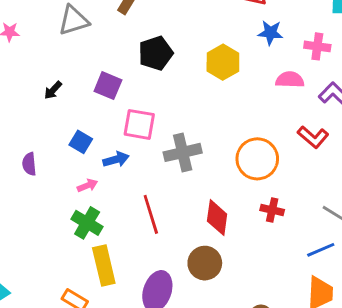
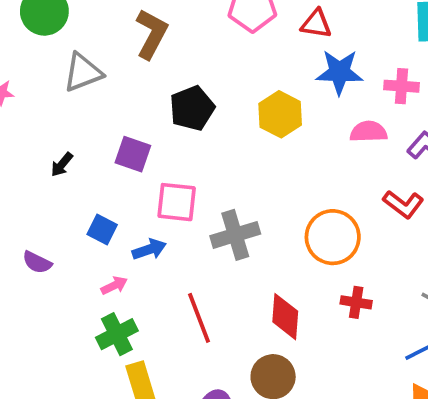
blue star: (270, 33) -> (339, 72), size x1.4
purple semicircle: (29, 164) -> (37, 262), turned -55
green cross: (87, 223) -> (117, 334), turned 36

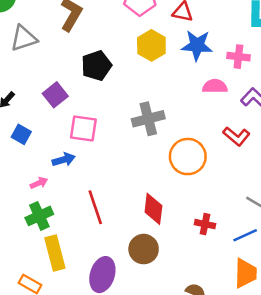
yellow hexagon: (280, 114) -> (151, 45), moved
purple square: (133, 154) -> (55, 95), turned 30
blue square: (102, 229) -> (21, 134), moved
gray cross: (235, 235) -> (148, 119), moved
red cross: (356, 302) -> (205, 224), moved

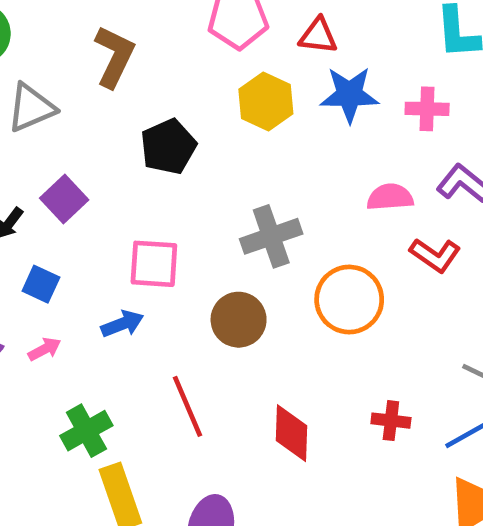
pink semicircle: (215, 86) -> (390, 197), moved
purple square: (55, 95) -> (64, 199), moved
pink arrow: (39, 183) -> (45, 349), moved
red diamond: (153, 209) -> (291, 433), moved
brown circle: (144, 249) -> (239, 320), moved

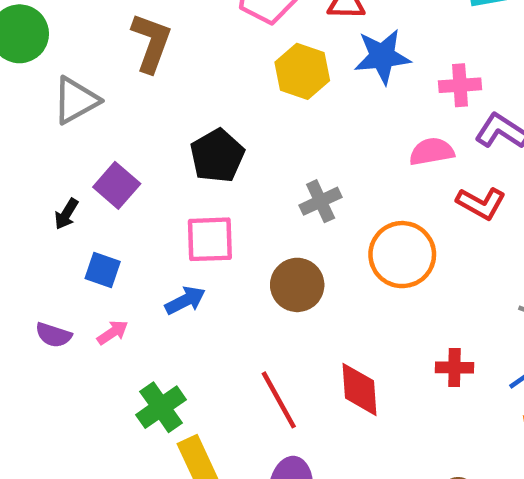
pink cross: (427, 109) -> (460, 85), moved
black pentagon: (168, 147) -> (217, 156), moved
gray cross: (271, 236) -> (321, 201), size x0.7
red line: (188, 406) -> (279, 400), moved

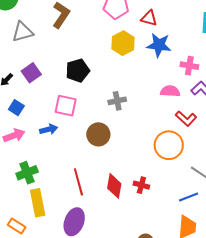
orange circle: (402, 255) -> (169, 145), moved
pink arrow: (113, 332) -> (14, 136), size x1.5
red cross: (454, 368) -> (141, 185), moved

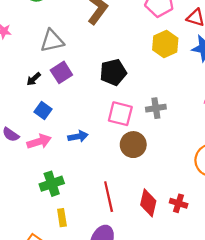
gray triangle: (23, 32) -> (52, 41), moved
pink square: (66, 106) -> (120, 114), moved
yellow rectangle: (38, 203) -> (62, 218), size x0.6

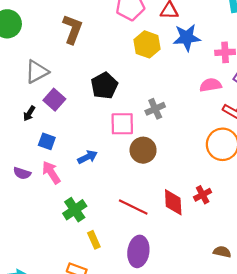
pink arrow: (39, 142) -> (51, 172), turned -90
red line: (109, 197) -> (133, 207), turned -36
red cross: (179, 203) -> (203, 195), turned -30

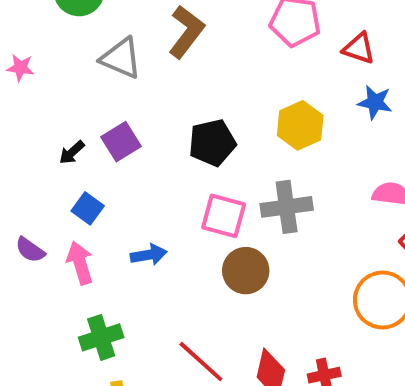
blue star: (187, 38) -> (375, 102), size x0.7
yellow hexagon: (147, 44) -> (300, 125), moved
gray triangle: (37, 72) -> (121, 58), moved, turned 35
gray cross: (155, 109) -> (287, 207), size x1.4

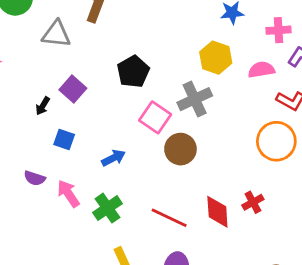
yellow hexagon: (300, 125) -> (216, 58), moved
pink square: (224, 216) -> (155, 117), turned 36
pink arrow: (80, 263) -> (68, 194), moved
green cross: (101, 337) -> (107, 208), moved

